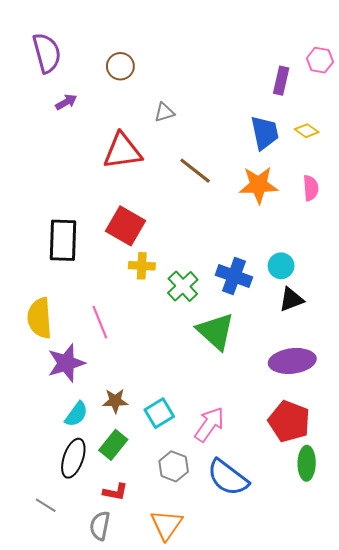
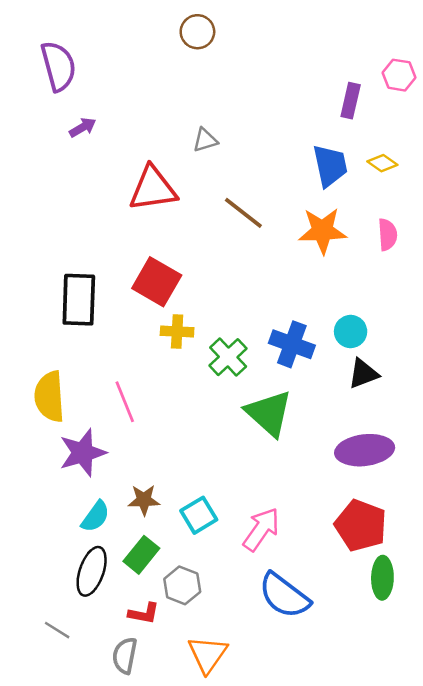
brown circle: (120, 66) -> (197, 32), moved
gray hexagon: (174, 466) -> (182, 585), moved

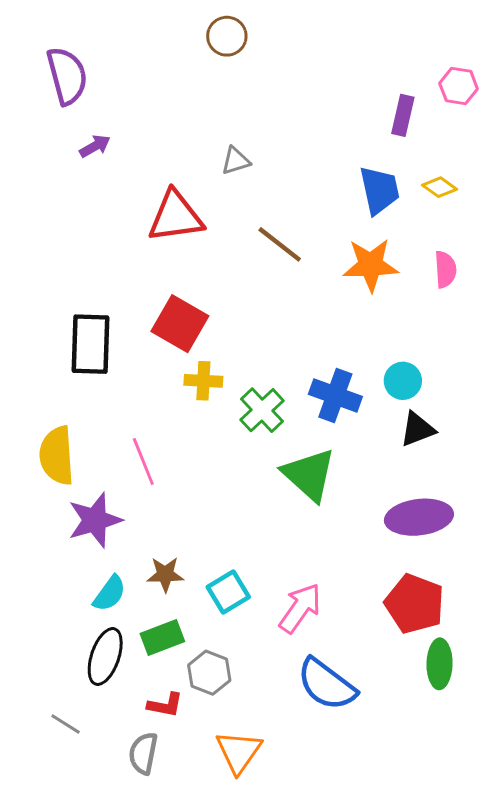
green rectangle: (141, 555) -> (162, 637), turned 30

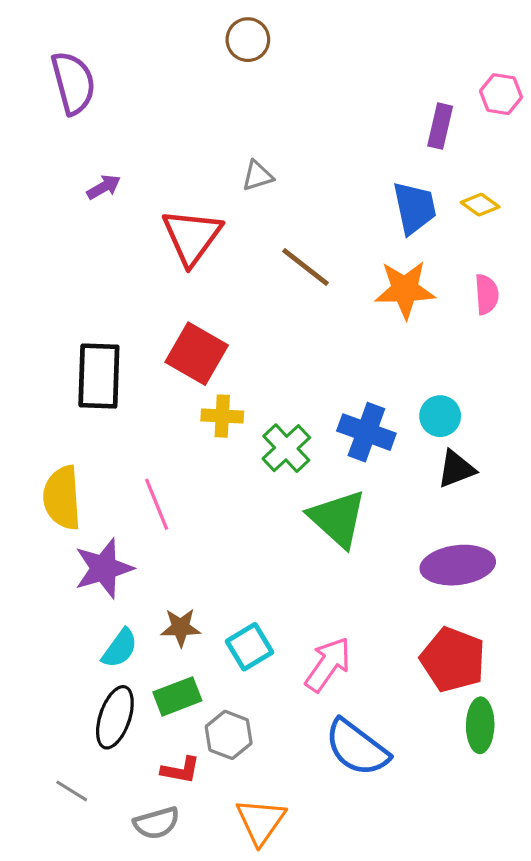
purple arrow: (95, 146) -> (104, 187), moved
red triangle: (176, 217) -> (192, 237), turned -46
gray semicircle: (143, 753) -> (157, 823), turned -117

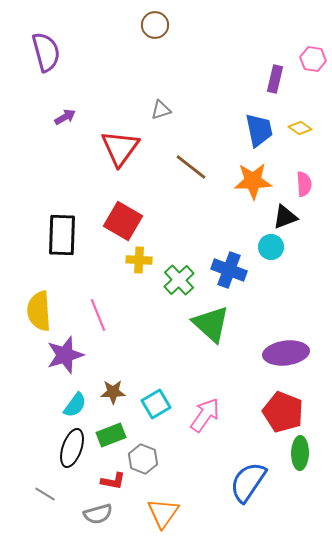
cyan circle: (440, 416) -> (271, 247), moved
black triangle: (456, 469) -> (285, 217), moved
blue semicircle: (357, 748) -> (248, 482), moved, turned 87

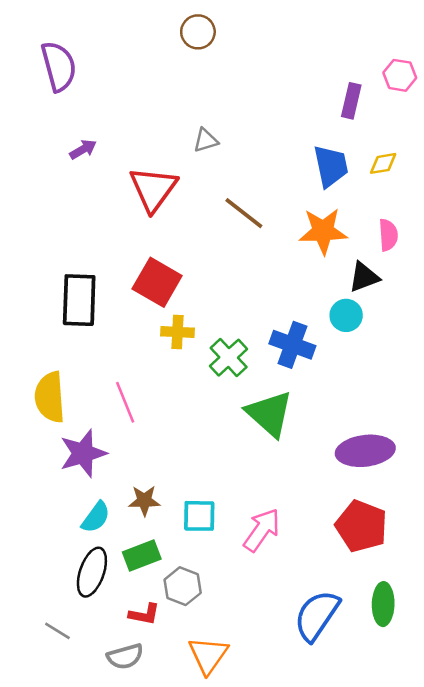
yellow diamond: (300, 128) -> (383, 163), turned -45
cyan square: (156, 404) -> (199, 516), turned 32
green ellipse: (300, 453) -> (383, 604), moved

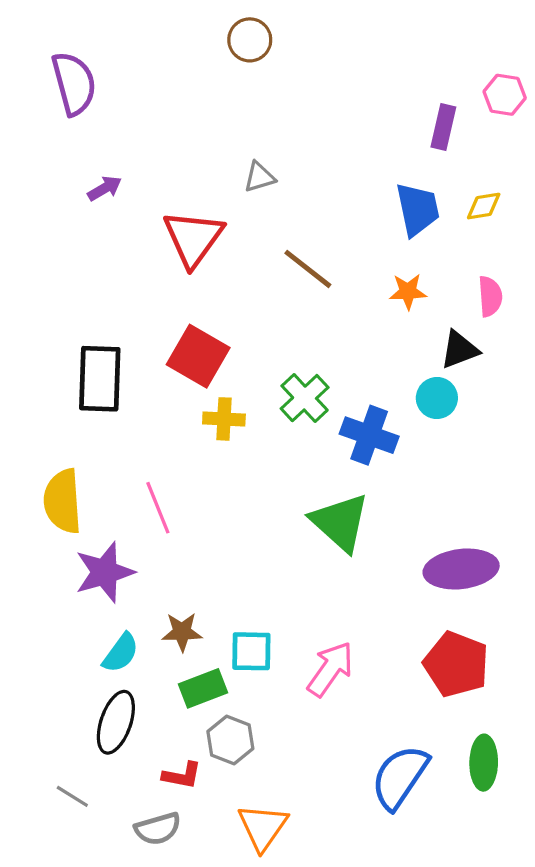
orange star: (323, 231) -> (408, 292), size x0.6
green cross: (229, 358) -> (305, 398), moved
green rectangle: (142, 556) -> (203, 688), moved

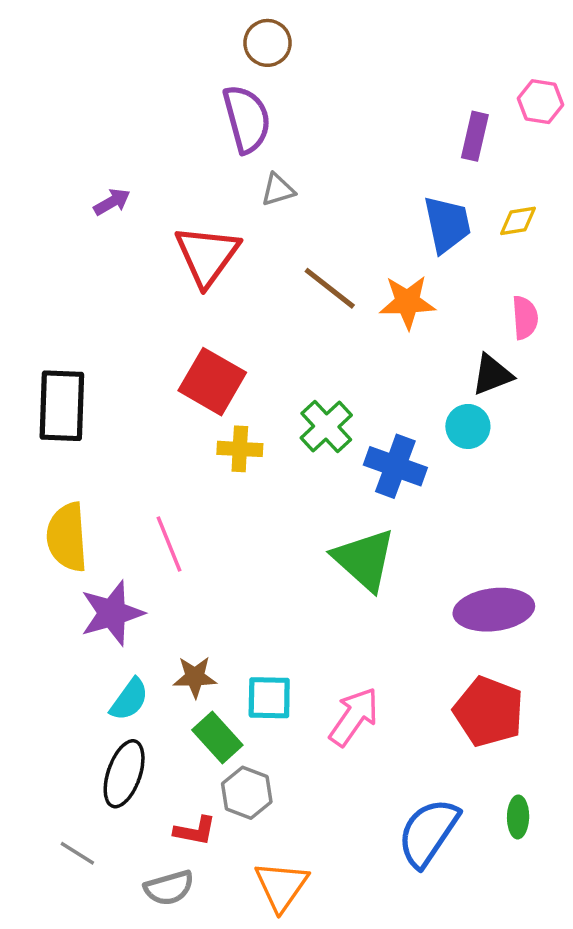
purple semicircle: (74, 83) -> (247, 119), moved
orange star: (408, 292) -> (407, 302), moved, size x1.4
black rectangle: (100, 379) -> (62, 406), moved
green rectangle: (203, 688) -> (217, 737), turned 69
green ellipse: (484, 763) -> (518, 817), size x0.7

